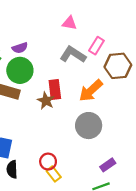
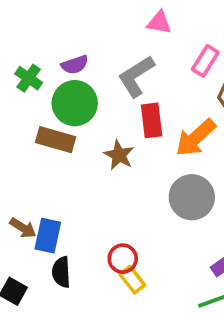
gray L-shape: (73, 55) -> (136, 76), moved, turned -65
red rectangle: (55, 89) -> (152, 120), moved

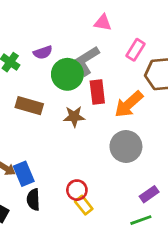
green circle: (75, 103) -> (67, 74), moved
brown star: (119, 155) -> (74, 117), turned -30
blue rectangle: (48, 236) -> (24, 174), turned -35

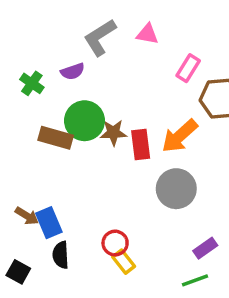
gray L-shape: (86, 61) -> (100, 37), moved
green circle: (67, 74) -> (85, 121), moved
red rectangle: (97, 92) -> (141, 144), moved
brown star: (74, 117) -> (113, 133), moved

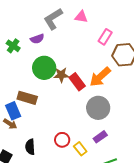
brown rectangle: (56, 138) -> (27, 98), moved
red rectangle: (141, 144) -> (77, 82), turned -30
blue rectangle: (49, 223) -> (13, 111), moved
purple rectangle: (205, 248) -> (100, 137), moved
yellow rectangle: (124, 262) -> (80, 149), moved

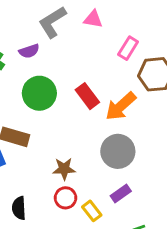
brown star: (61, 75) -> (64, 169), moved
red rectangle: (77, 82) -> (87, 96), moved

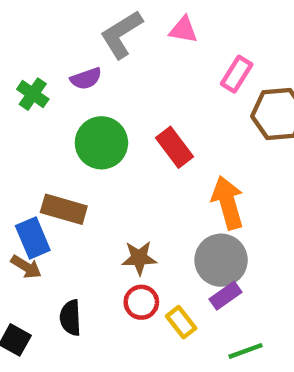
orange arrow: (121, 106) -> (228, 203), moved, turned 116
gray circle: (118, 151) -> (221, 260), moved

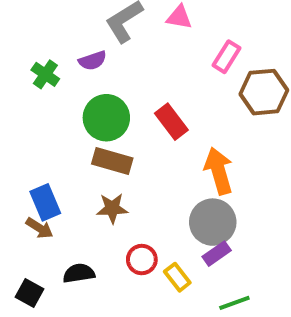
brown rectangle: (64, 209) -> (112, 161), moved
brown star: (139, 258) -> (112, 208), moved
black semicircle: (70, 318) -> (79, 273), turned 84

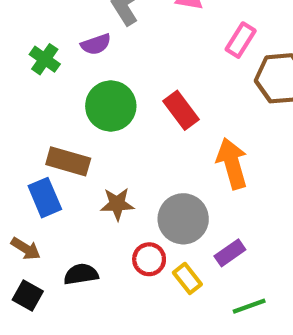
brown rectangle: (112, 161) -> (68, 161), moved
gray circle: (213, 222) -> (183, 219), moved
brown arrow: (39, 228) -> (26, 249), moved

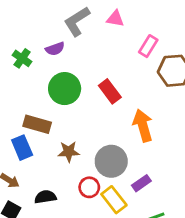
yellow rectangle: (187, 278) -> (114, 200), size x1.4

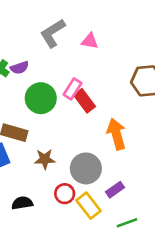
pink triangle: (115, 19) -> (90, 41), moved
pink rectangle: (148, 46) -> (73, 89), moved
purple semicircle: (55, 49) -> (20, 68), moved

